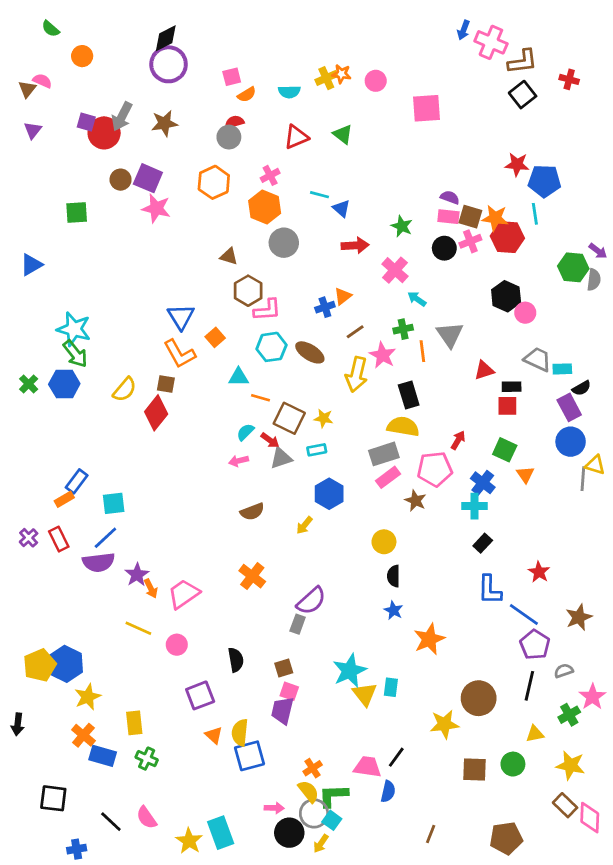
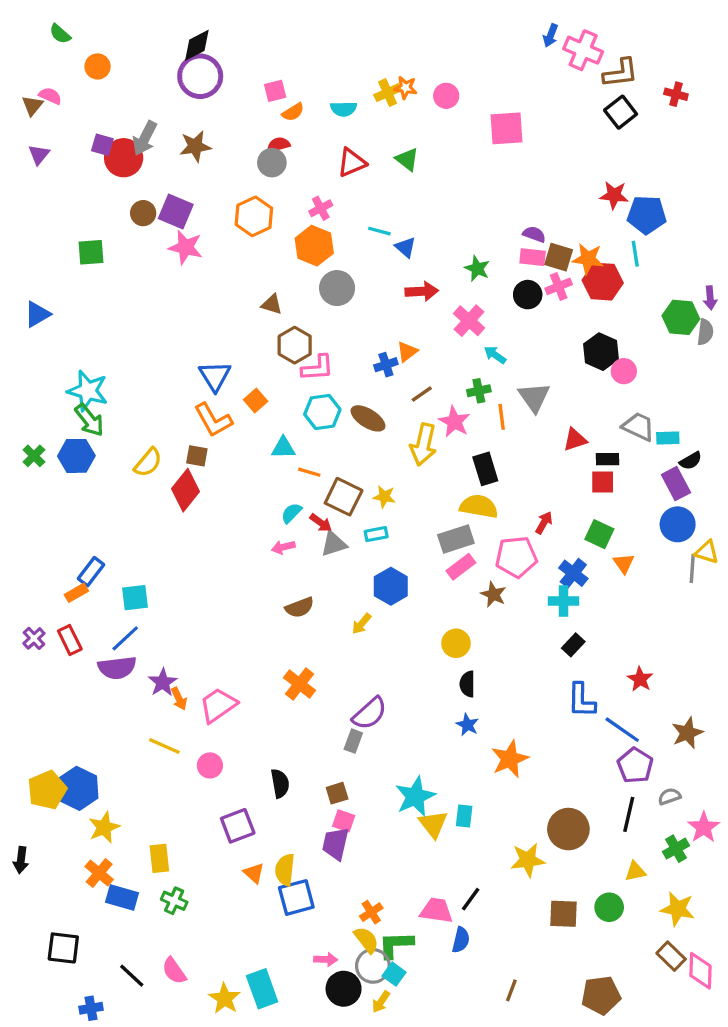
purple arrow: (598, 251) -> (710, 298), turned 48

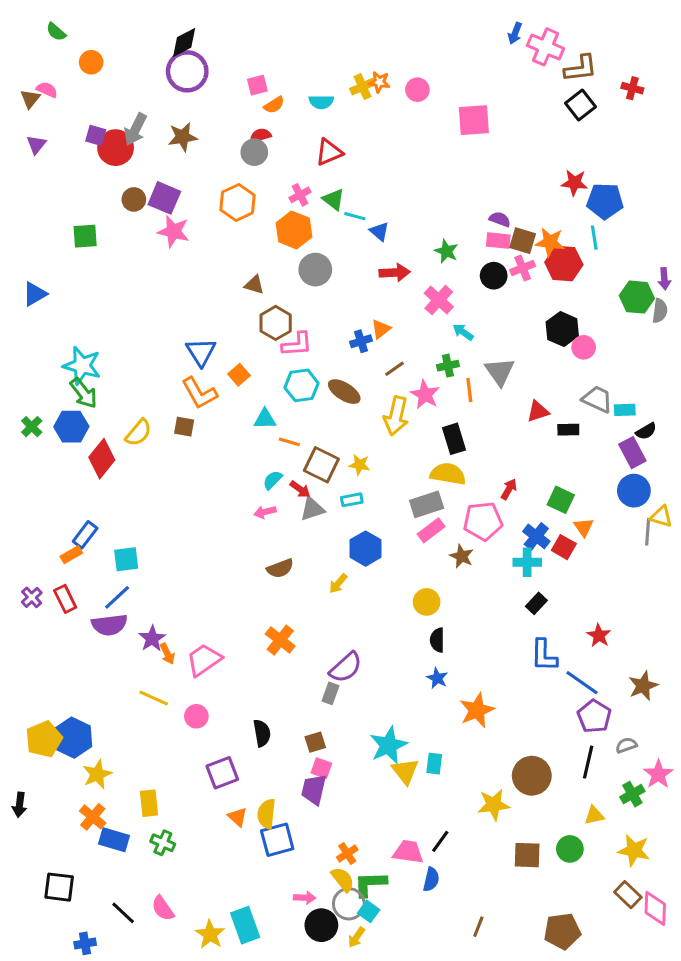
green triangle: (407, 159) -> (334, 199), moved
red square: (603, 482) -> (564, 547), moved, turned 30
red diamond: (185, 490) -> (102, 459), moved

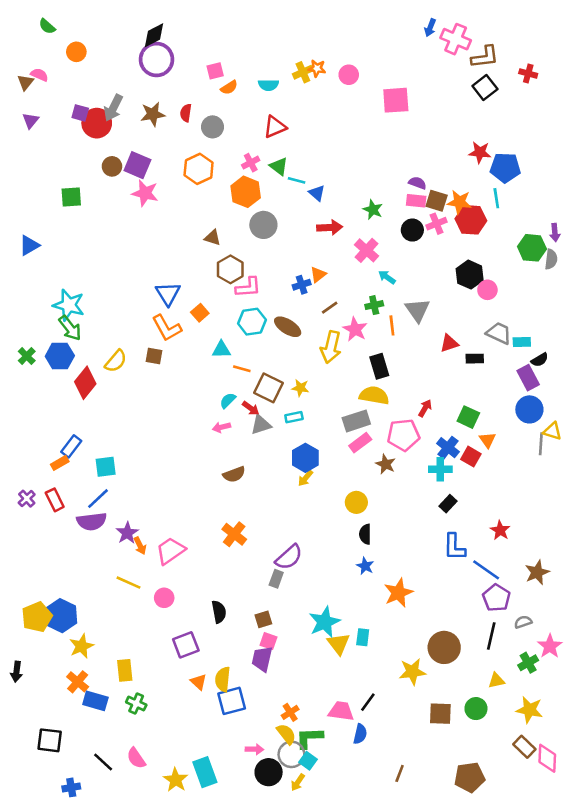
red semicircle: (260, 135) -> (186, 113), moved, turned -66
yellow arrow: (338, 584) -> (305, 478), moved

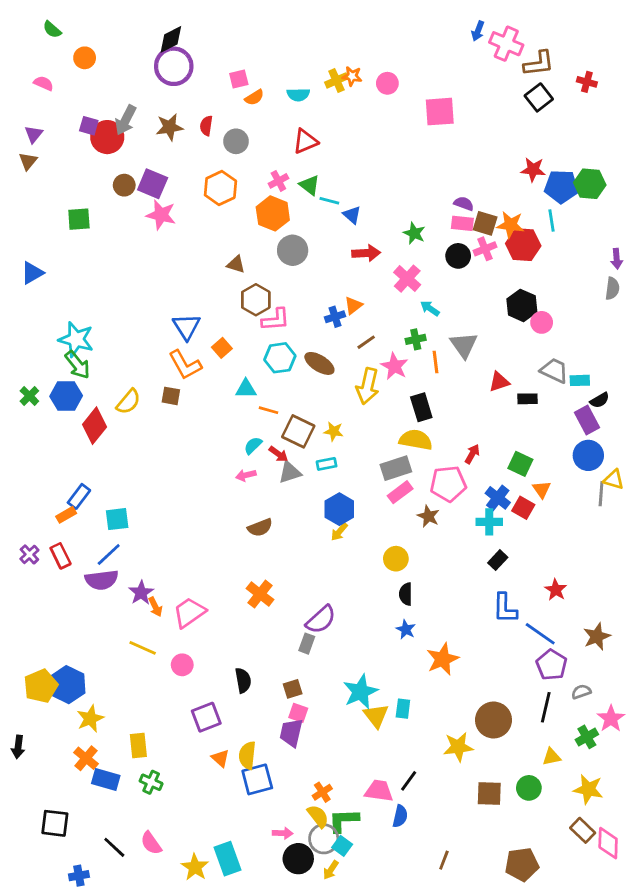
brown triangle: (25, 82) -> (28, 161), moved
green hexagon: (532, 248) -> (590, 184), moved

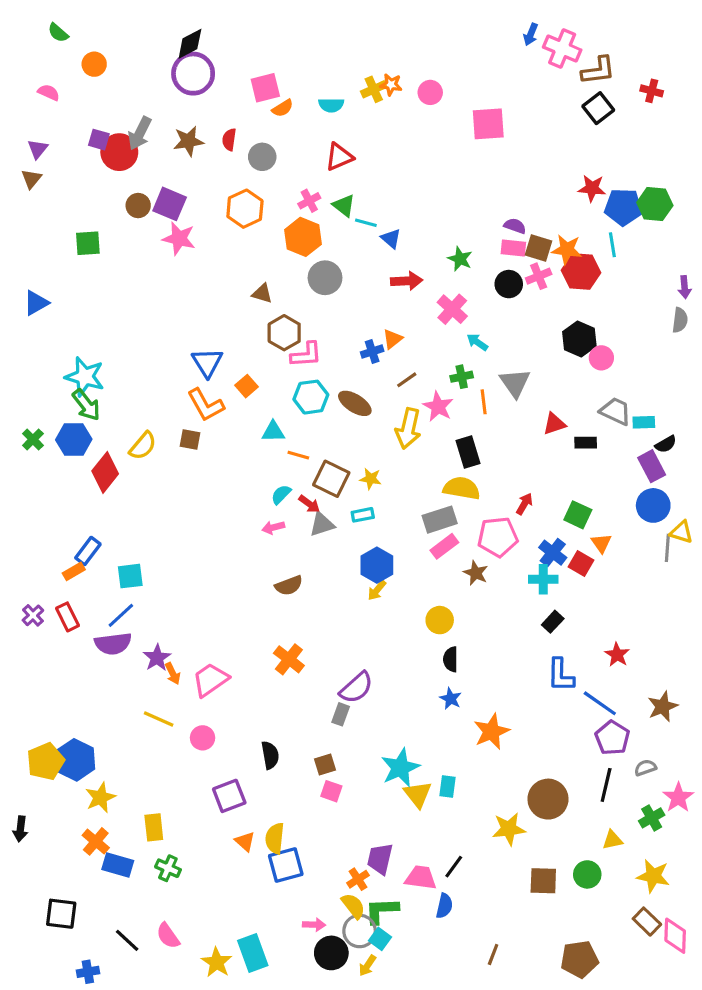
pink square: (239, 79) -> (265, 88), size x1.4
purple trapezoid: (291, 733) -> (380, 859), moved

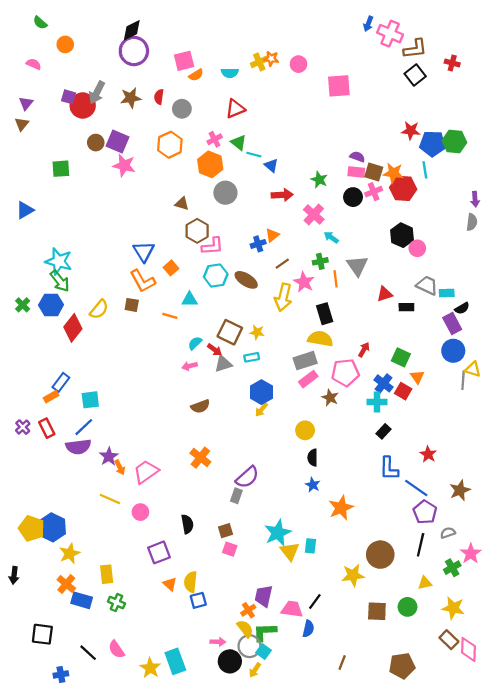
orange line: (298, 455) -> (170, 316), moved
yellow pentagon: (45, 761) -> (31, 528), turned -30
blue square: (286, 865) -> (198, 600), size x0.7

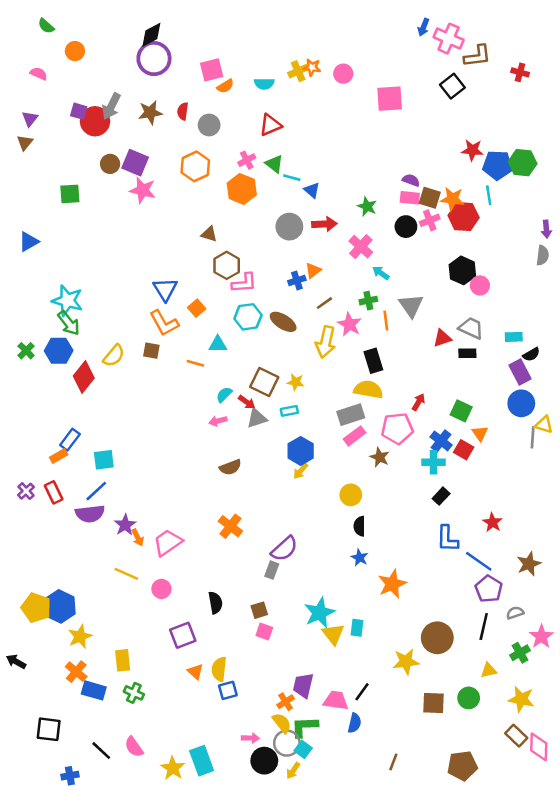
black square: (415, 75) -> (452, 86), moved
gray circle: (225, 193) -> (289, 227), moved
gray trapezoid: (427, 285) -> (471, 328), moved
black arrow: (14, 575) -> (16, 662), turned 112

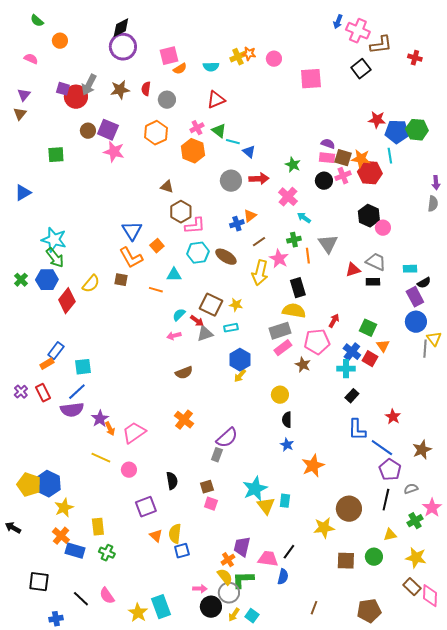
yellow triangle: (544, 425) -> (434, 339), turned 35
cyan square: (303, 749) -> (252, 616), moved

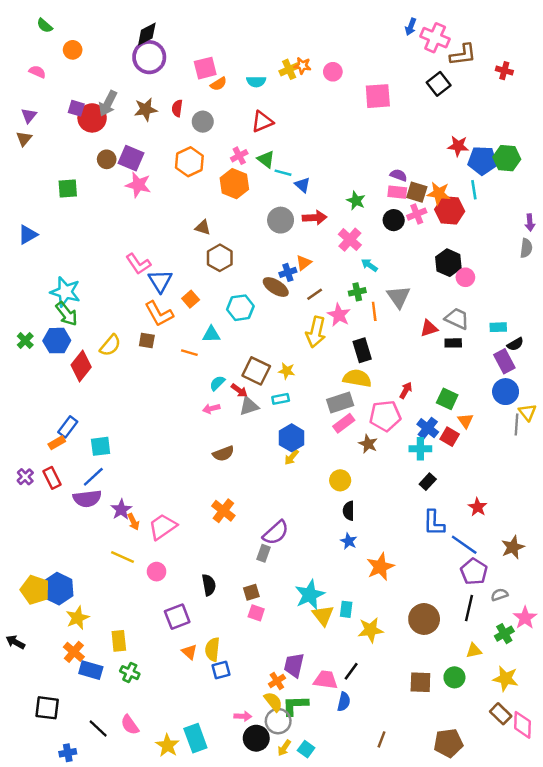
pink L-shape: (195, 226) -> (138, 264), moved, turned 60
brown ellipse: (226, 257) -> (276, 287), moved
yellow star: (324, 528) -> (371, 630), moved

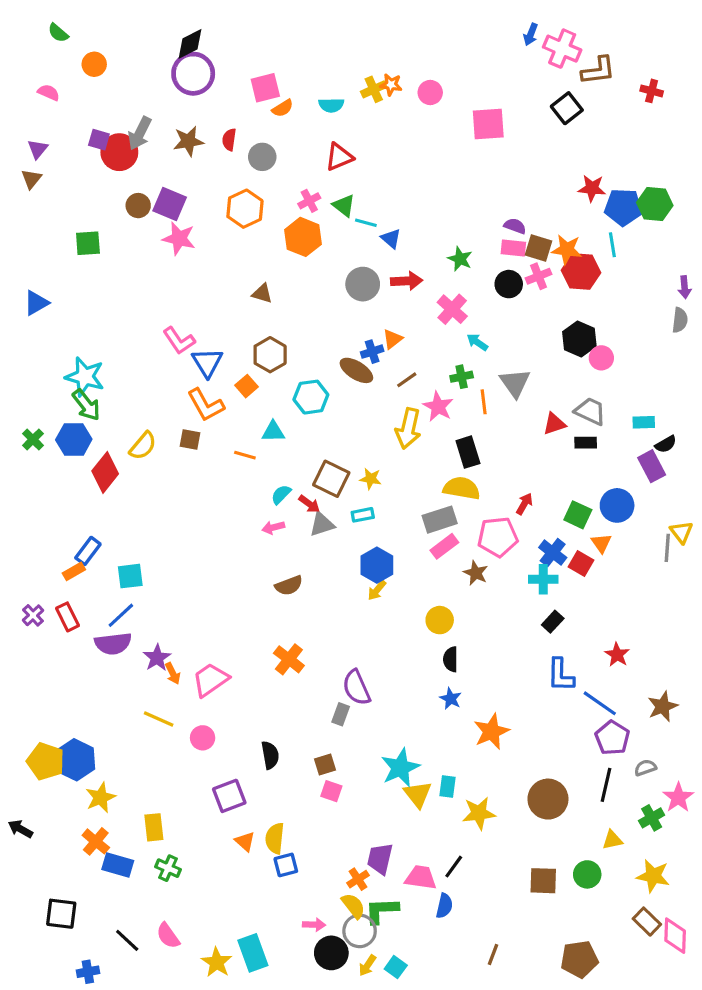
brown hexagon: (220, 258) -> (270, 355), moved
blue circle: (506, 392) -> (617, 505), moved
purple semicircle: (276, 533) -> (356, 688), turned 108

